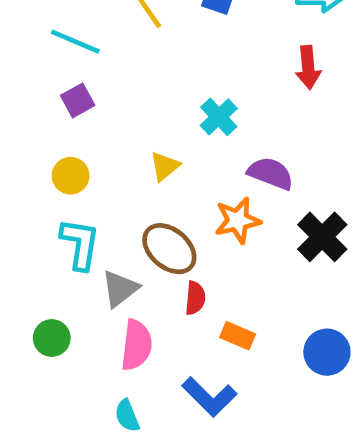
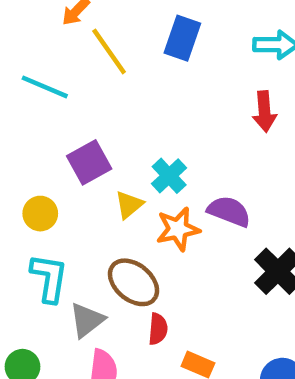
purple square: (78, 100) -> (89, 162), moved, size x1.4
cyan cross: (219, 117) -> (169, 176), moved
orange star: (238, 220) -> (178, 229), moved

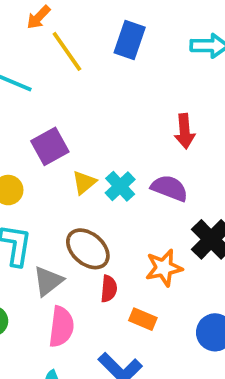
red arrow: (265, 111) -> (185, 131), moved
cyan cross: (169, 176) -> (120, 186), moved
orange star: (178, 229) -> (164, 268), moved

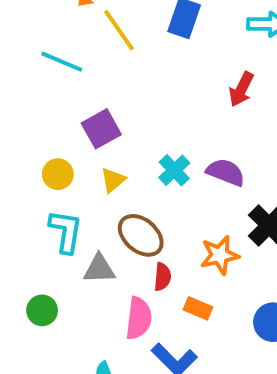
red arrow: (185, 131) -> (241, 89), moved, turned 32
yellow triangle: (84, 182) -> (113, 180), moved
gray triangle: (48, 281) -> (99, 269), turned 36
pink semicircle: (61, 327) -> (139, 318), moved

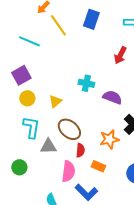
purple square: (101, 129) -> (21, 75), moved
cyan cross: (174, 170) -> (86, 83), moved, turned -35

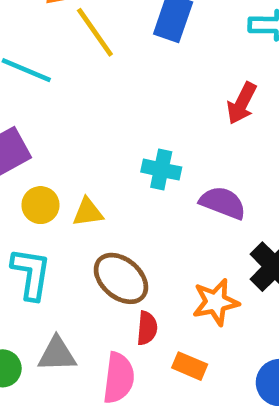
yellow circle: (27, 98) -> (40, 205), moved
yellow triangle: (55, 101) -> (88, 212), turned 32
gray triangle: (48, 146) -> (57, 354), moved

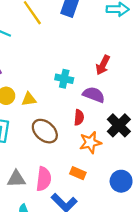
red arrow: (242, 103) -> (103, 65), moved
red semicircle: (147, 328) -> (79, 117), moved
gray triangle: (57, 354) -> (16, 179), moved

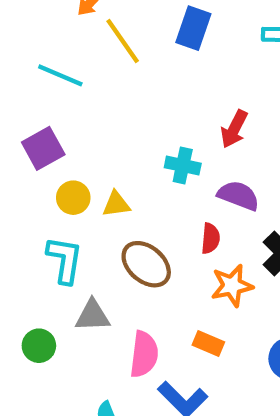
red arrow: (103, 65) -> (234, 129), moved
gray triangle: (16, 179) -> (93, 316), moved

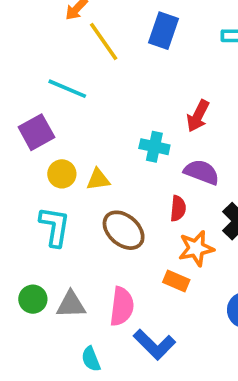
cyan line: (60, 75) -> (67, 89), moved
gray triangle: (93, 316) -> (71, 305), moved
orange rectangle: (208, 344) -> (176, 281), moved

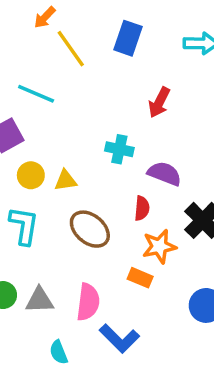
red arrow: (198, 116) -> (159, 102), moved

